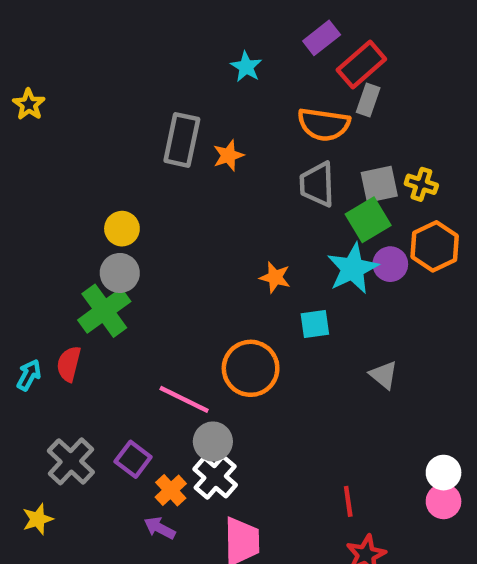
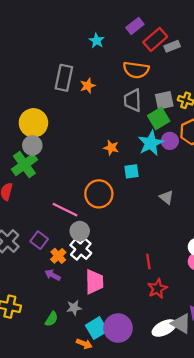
gray rectangle: (368, 100) -> (172, 46), moved, turned 49
yellow circle: (122, 229) -> (33, 123), size x1.6

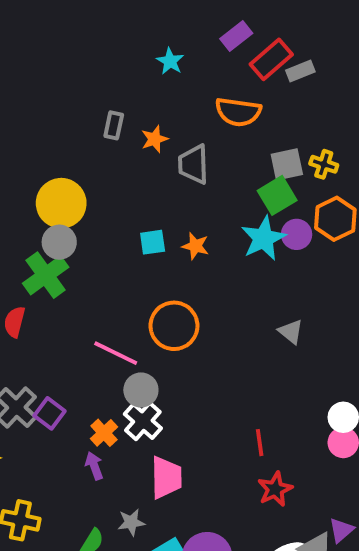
gray rectangle: (64, 78) -> (114, 125), size x0.6
gray trapezoid: (133, 100) -> (193, 164), moved
cyan square: (132, 171) -> (153, 242), moved
purple square: (39, 240) -> (49, 413), moved
purple arrow: (53, 275) -> (94, 466), turned 42

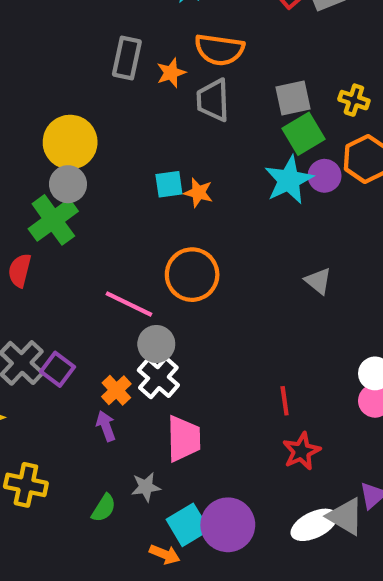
orange semicircle: (238, 112) -> (219, 50), moved
gray rectangle: (114, 125) -> (127, 58), size x1.4
gray square: (287, 164) -> (293, 98), moved
orange star: (195, 246) -> (198, 193), moved

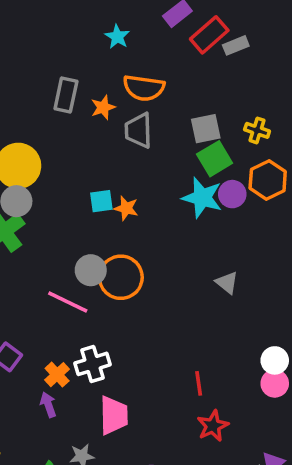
cyan star: (289, 180) -> (202, 198), turned -30
gray circle: (156, 344) -> (91, 270), moved
white cross: (158, 378) -> (92, 364), turned 32

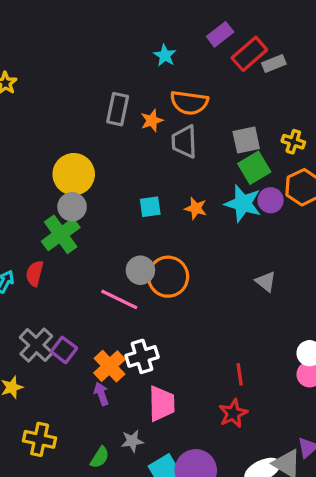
orange star: (126, 208) -> (196, 208), moved
orange cross: (57, 375) -> (109, 366), size x1.4
red star: (213, 426) -> (233, 413), moved

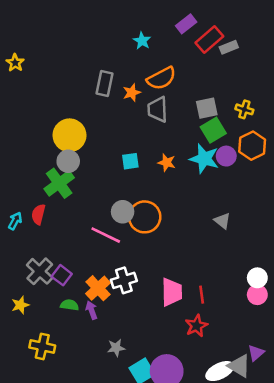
orange semicircle: (189, 103) -> (161, 78), turned -36
pink trapezoid: (162, 404) -> (172, 292), moved
green semicircle: (100, 457) -> (69, 305), moved, turned -114

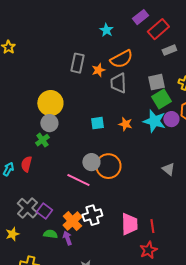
gray rectangle: (229, 47) -> (169, 50), moved
green cross: (59, 183) -> (42, 140), size x0.6

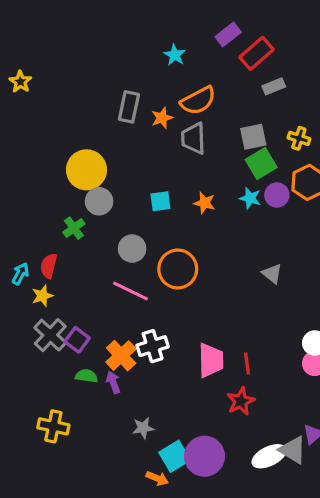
cyan star: (154, 121) -> (250, 198), size x0.6
gray circle: (49, 123) -> (99, 201), moved
gray circle: (91, 162) -> (132, 249), moved
yellow star: (12, 234) -> (42, 296), moved

